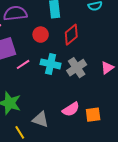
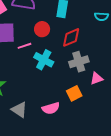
pink line: (23, 64) -> (24, 46), moved
gray cross: (77, 68) -> (79, 62), moved
orange square: (93, 115) -> (74, 93), moved, turned -35

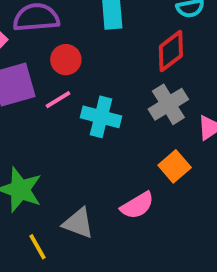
red circle: (42, 29) -> (66, 60), moved
red diamond: (71, 37) -> (171, 51), moved

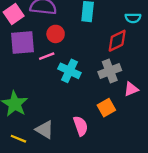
pink semicircle: (137, 205) -> (81, 126), turned -90
yellow line: (37, 247) -> (18, 139), turned -49

